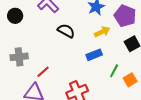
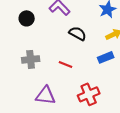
red line: (43, 72) -> (66, 64), moved, turned 64

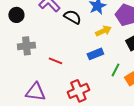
black semicircle: (78, 33) -> (72, 17), moved
gray cross: (31, 59) -> (26, 46), moved

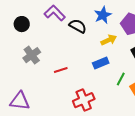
gray cross: (26, 46) -> (32, 55), turned -30
red line: (55, 61) -> (61, 70), turned -40
purple triangle: (35, 92) -> (20, 101), moved

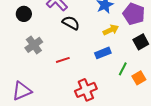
black semicircle: (78, 26) -> (71, 23), moved
purple triangle: (20, 101) -> (22, 91), turned -30

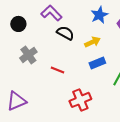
yellow arrow: (111, 30) -> (92, 42), moved
red line: (63, 60) -> (57, 70), turned 40

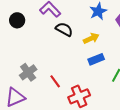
gray cross: (28, 55) -> (28, 72), moved
red line: (57, 70) -> (55, 81), moved, turned 32

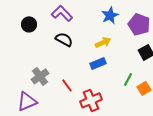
black semicircle: (64, 29) -> (64, 39), moved
blue rectangle: (96, 59) -> (98, 63), moved

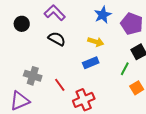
yellow arrow: (103, 42) -> (96, 42), turned 42
gray cross: (40, 76) -> (33, 76), turned -36
green line: (128, 79) -> (125, 69), moved

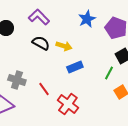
yellow arrow: (96, 42) -> (64, 46), moved
red cross: (84, 100) -> (68, 104), turned -30

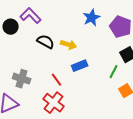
purple L-shape: (39, 17) -> (31, 16), moved
red line: (44, 89) -> (57, 80), moved
red cross: (68, 104) -> (54, 103), moved

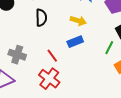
black semicircle: (46, 42) -> (41, 18), turned 60
yellow arrow: (69, 45) -> (78, 21), moved

